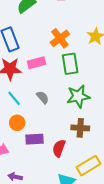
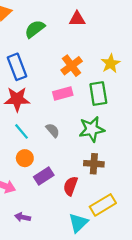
pink rectangle: (36, 63) -> (63, 94), moved
green rectangle: (70, 64) -> (98, 94), moved
purple rectangle: (34, 139) -> (44, 176), turned -30

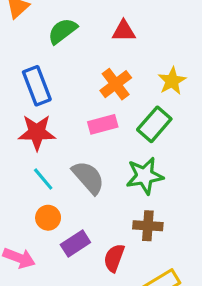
red triangle: (77, 19) -> (124, 31), moved
green rectangle: (98, 94) -> (154, 124), turned 50
gray semicircle: (53, 130) -> (88, 177), size x1.6

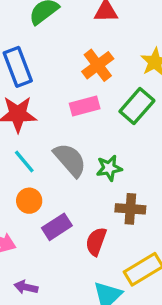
green star: (145, 176) -> (109, 168), moved, size x0.7

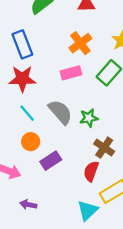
brown cross: (130, 209) -> (104, 148), turned 30
red semicircle: (96, 241) -> (91, 171), moved

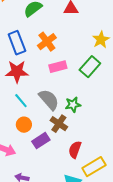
orange cross: (80, 43) -> (47, 42), moved
brown cross: (104, 148) -> (59, 124), moved

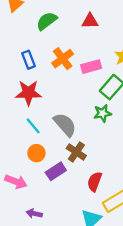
blue rectangle: (17, 43) -> (28, 60), size x0.7
pink rectangle: (58, 67) -> (91, 67), moved
green star: (73, 105) -> (103, 113), moved

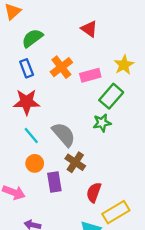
green semicircle: (47, 21) -> (32, 38), moved
red triangle: (90, 21) -> (89, 29), turned 36
purple rectangle: (56, 171) -> (54, 182), turned -66

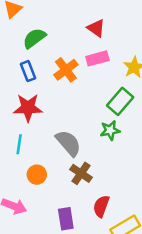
pink rectangle: (90, 75) -> (97, 58), moved
cyan line: (31, 136) -> (19, 144), moved, turned 48
purple rectangle: (54, 182) -> (66, 219), moved

